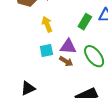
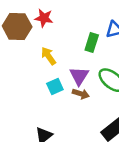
purple triangle: (68, 46) -> (79, 76), turned -48

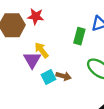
purple triangle: (79, 76) -> (32, 60), moved
brown arrow: (81, 94) -> (64, 76), moved

